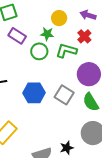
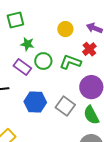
green star: (47, 34) -> (27, 44), moved
purple rectangle: (17, 36) -> (22, 67), moved

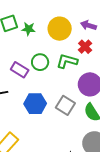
yellow circle: (65, 29) -> (60, 29), size x1.5
green star: (27, 44) -> (29, 29), moved

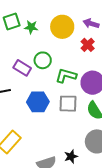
green L-shape: (67, 61) -> (66, 76), moved
gray square: (65, 105) -> (68, 104), turned -30

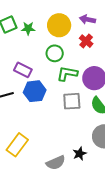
green circle: (43, 60) -> (55, 53), moved
blue hexagon: (38, 102) -> (35, 91), moved

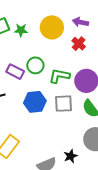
green circle: (55, 53) -> (35, 65), moved
blue hexagon: (35, 91) -> (35, 102), moved

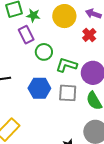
purple rectangle: (15, 72) -> (26, 35), moved, turned 30

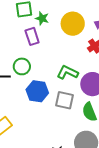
green circle: (44, 52) -> (22, 66), moved

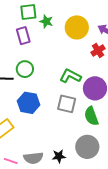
purple rectangle: (32, 36) -> (23, 36), moved
blue hexagon: (37, 91) -> (29, 103), moved

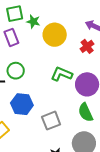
yellow circle: (77, 27) -> (55, 35), moved
gray square: (67, 104) -> (51, 121), moved, turned -30

